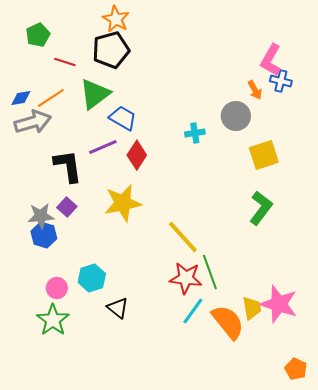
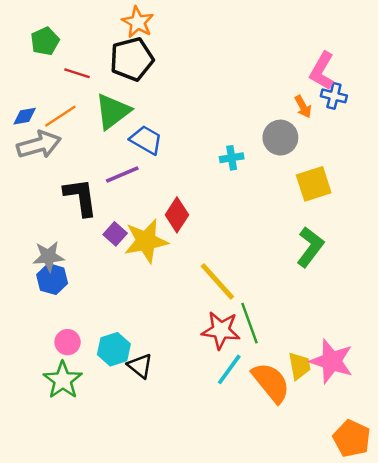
red diamond: (137, 155) -> (177, 215), moved
purple square: (67, 207) -> (115, 234), moved
cyan hexagon: (92, 278) -> (114, 349), moved
orange pentagon: (296, 369) -> (352, 438), size x1.4

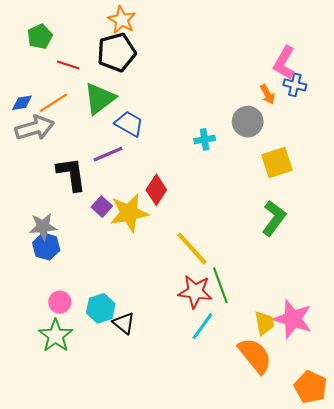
orange semicircle: (271, 383) -> (255, 356), moved

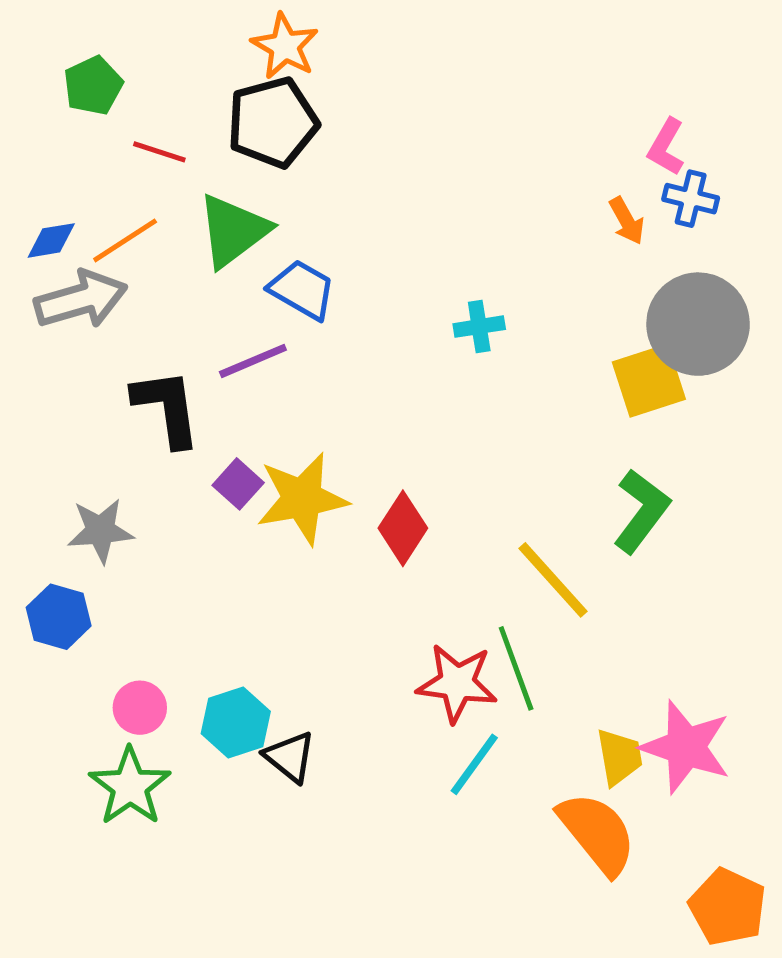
pink L-shape: (284, 63) -> (666, 147), size x0.7
gray circle: (248, 122) -> (698, 324), moved, size x1.4
red diamond: (156, 190) -> (403, 528), moved
blue hexagon: (46, 246) -> (59, 617), moved
yellow line: (192, 249) -> (553, 580), moved

